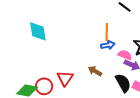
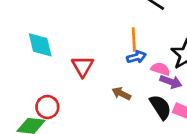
red triangle: (65, 78) -> (83, 66), moved
red circle: (44, 86) -> (47, 107), moved

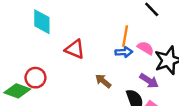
red triangle: (83, 66) -> (75, 49), turned -50
pink semicircle: (160, 69) -> (146, 48), moved

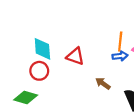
cyan diamond: (42, 22) -> (42, 49), moved
red circle: (35, 78) -> (39, 71), moved

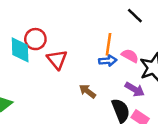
red triangle: (75, 56) -> (57, 60), turned 30
red circle: (39, 71) -> (35, 39), moved

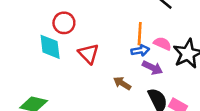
red circle: (35, 39) -> (64, 23), moved
purple arrow: (135, 89) -> (152, 68), moved

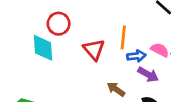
orange line: (140, 34) -> (123, 37), moved
red triangle: (89, 54) -> (94, 50), moved

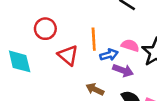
red circle: (59, 24) -> (45, 29), moved

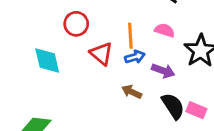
pink semicircle: (130, 45) -> (165, 30), moved
blue arrow: (109, 55) -> (135, 57), moved

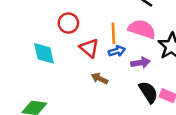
pink semicircle: (165, 30) -> (142, 29), size x1.6
purple arrow: (163, 71) -> (140, 63), turned -30
brown arrow: (132, 92) -> (100, 79), moved

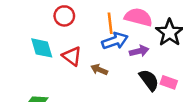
red triangle: (89, 48) -> (72, 56), moved
blue arrow: (117, 51) -> (115, 41), size x1.5

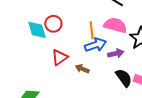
cyan diamond: (42, 48) -> (37, 30), moved
red triangle: (72, 56) -> (60, 57), turned 48

